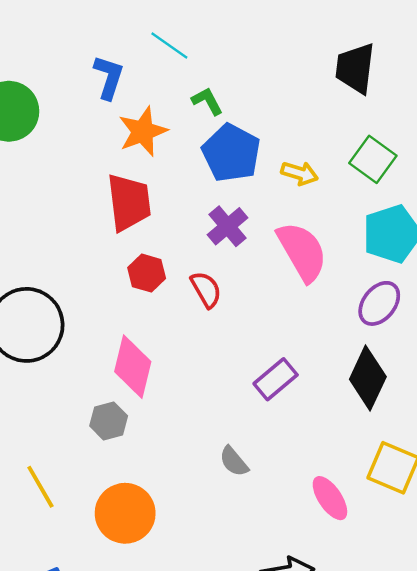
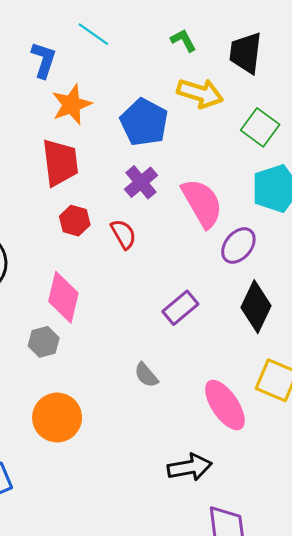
green L-shape: (207, 101) -> (183, 40), moved
yellow arrow: (300, 173) -> (200, 93), moved, size x1.5
purple ellipse: (379, 303) -> (238, 245), moved
pink ellipse: (330, 498) -> (225, 405), size x1.4

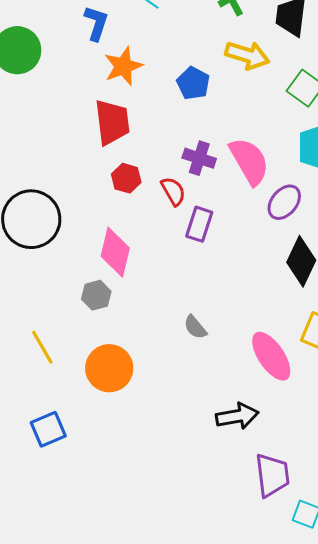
blue pentagon: (144, 122) -> (193, 83), size x0.7
purple cross: (141, 182) -> (199, 158), moved, turned -32
purple rectangle: (180, 308) -> (199, 224), moved, turned -32

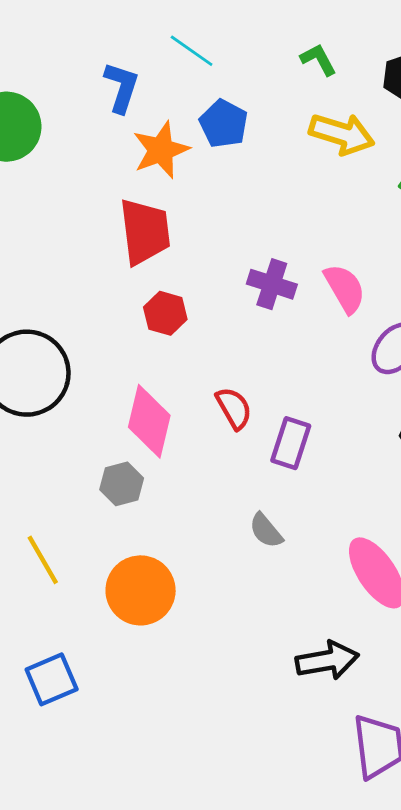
blue pentagon: (193, 83) -> (224, 124), moved
pink semicircle: (249, 161) -> (345, 289), size x0.7
red semicircle: (173, 191) -> (234, 408), moved
purple rectangle: (199, 224) -> (291, 443), moved

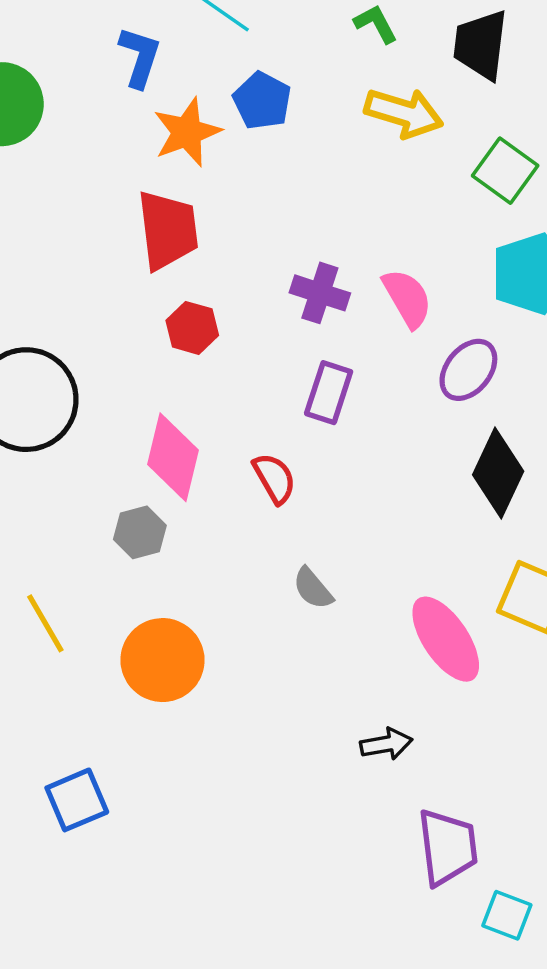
red semicircle: (234, 408) -> (274, 478), moved
purple rectangle: (291, 443) -> (329, 393), moved
black arrow: (327, 660) -> (386, 744), size x0.7
blue square: (52, 679) -> (77, 800), moved

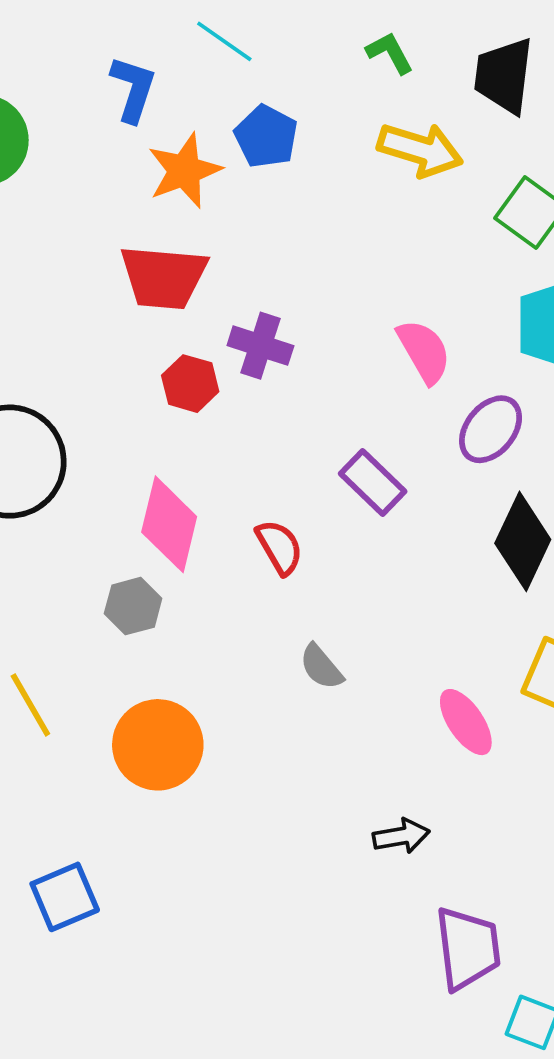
red trapezoid: (168, 230) -> (164, 277), turned 102
purple cross: (320, 293) -> (260, 346), moved
purple rectangle: (329, 393) -> (373, 482), moved, turned -64
pink ellipse: (446, 639) -> (466, 722), size x0.7

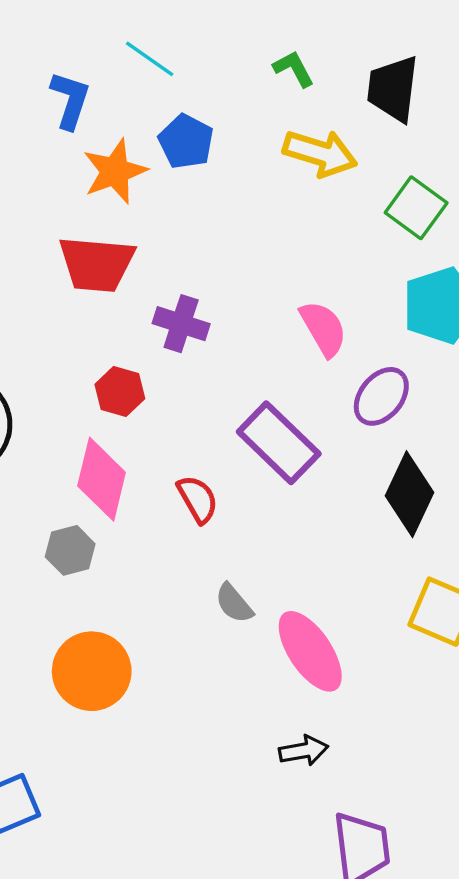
red hexagon: (190, 384) -> (120, 391), moved
purple rectangle: (373, 482) -> (279, 443), size x1.4
pink ellipse: (466, 722) -> (310, 651), moved, size x1.4

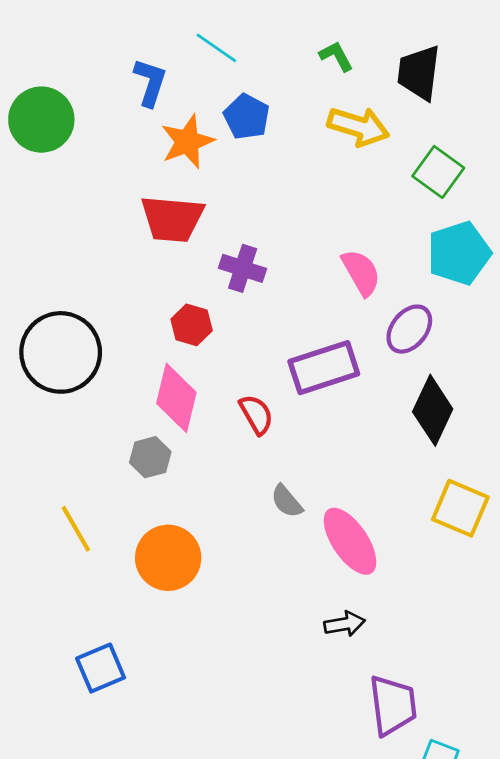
purple rectangle: (279, 443) -> (324, 368), turned -62

